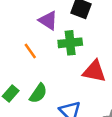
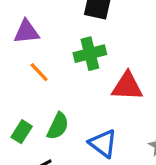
purple triangle: (48, 20) -> (26, 32), moved, turned -30

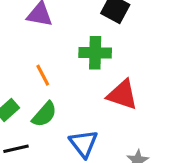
orange line: (39, 72) -> (43, 75), moved

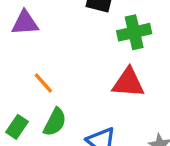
green cross: (95, 53) -> (134, 32), moved

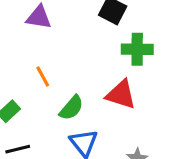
green semicircle: (55, 122) -> (71, 108), moved

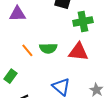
green semicircle: (71, 108) -> (48, 48), moved, turned 60

